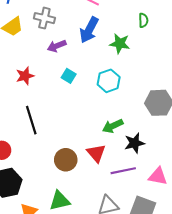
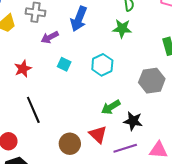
green star: (120, 44) -> (122, 29), moved
black star: (134, 143) -> (133, 121), turned 30

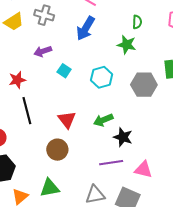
purple arrow: (50, 37) -> (43, 51), moved
red star: (23, 69) -> (17, 80), moved
gray hexagon: (152, 81) -> (144, 85), moved
red triangle: (98, 134) -> (67, 120), moved

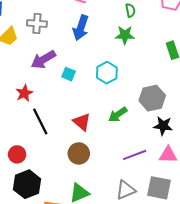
purple arrow: (43, 51) -> (43, 60), size x1.4
gray hexagon: (144, 85) -> (152, 98), moved
black star: (123, 137) -> (163, 126), moved

